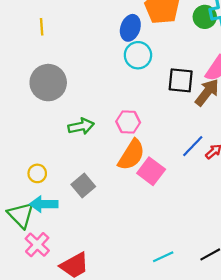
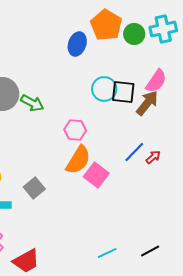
green circle: (205, 17) -> (134, 34), moved
cyan circle: (138, 55) -> (104, 89), moved
green arrow: (81, 126) -> (32, 103), moved, turned 40

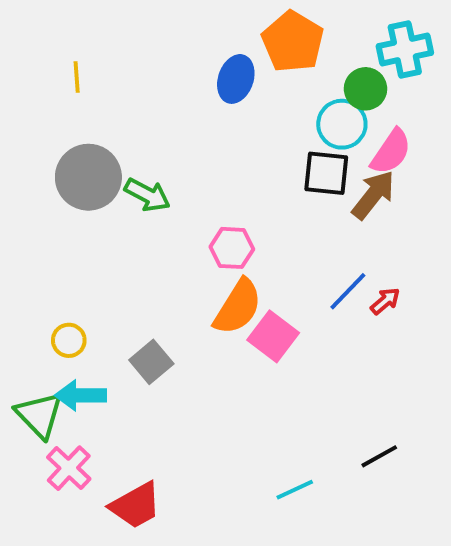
green circle: (134, 34) -> (365, 89), moved
cyan circle: (104, 89) -> (342, 124), moved
black line: (150, 251) -> (379, 456), moved

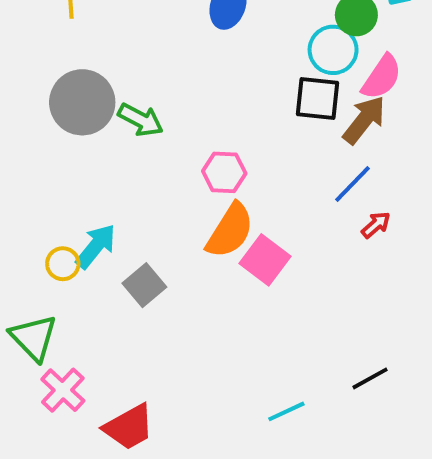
blue line: (348, 291) -> (352, 184), moved
cyan arrow: (81, 395) -> (96, 246), moved, turned 129

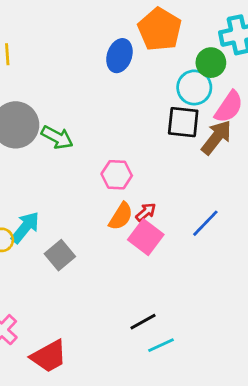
blue line: (352, 184) -> (205, 223), moved
red arrow: (376, 225) -> (146, 212), moved
orange semicircle: (230, 231) -> (121, 216), size x0.7
black line: (370, 378) -> (143, 322), moved

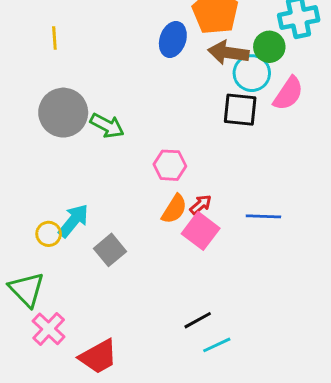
brown arrow: (216, 137) -> (228, 53), moved, turned -120
blue line: (205, 223) -> (263, 216), turned 48

